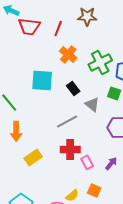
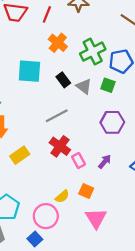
gray triangle: (92, 104) -> (84, 86), moved
red cross: (70, 149) -> (60, 146), turned 36

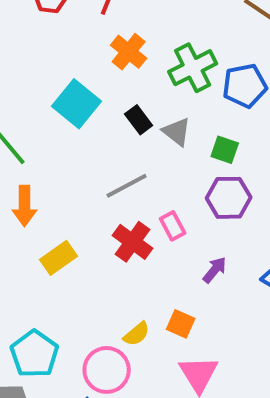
cyan square: (29, 71) -> (77, 104), turned 35
green square: (108, 85) -> (225, 150), moved
pink rectangle: (78, 161) -> (173, 226), moved

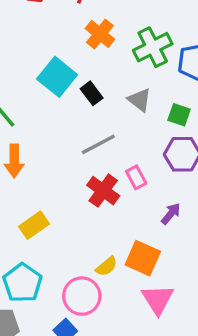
black rectangle: (139, 120) -> (92, 93), moved
yellow rectangle: (58, 258) -> (34, 225), moved
orange square: (181, 324) -> (143, 258), size x1.5

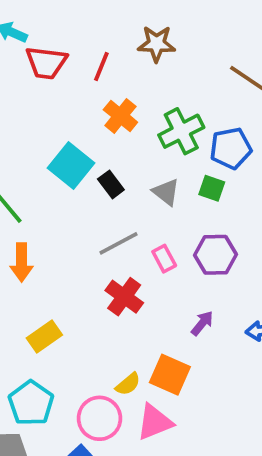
green square: (179, 115) -> (212, 188), moved
pink rectangle: (136, 177) -> (164, 259), moved
pink triangle: (158, 299) -> (155, 422), moved, turned 40

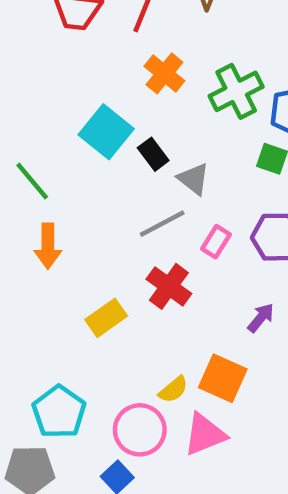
gray triangle: (166, 192) -> (194, 179), moved
pink rectangle: (164, 259) -> (216, 242), turned 60
yellow rectangle: (44, 337) -> (106, 318), moved

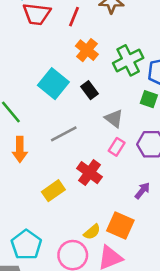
black rectangle: (153, 154) -> (89, 90), moved
gray triangle: (194, 179) -> (114, 118), moved
gray line: (162, 224) -> (64, 134), moved

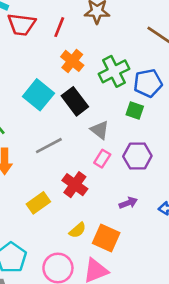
black rectangle: (89, 90) -> (75, 101), size x1.5
purple arrow: (142, 191) -> (128, 203), turned 30
yellow semicircle: (92, 232) -> (77, 230), moved

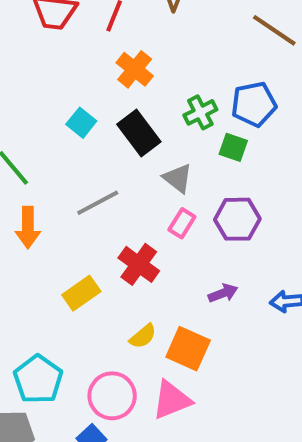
green cross: (114, 71) -> (200, 112), moved, size x0.7
cyan square: (38, 95) -> (81, 123), size x0.6

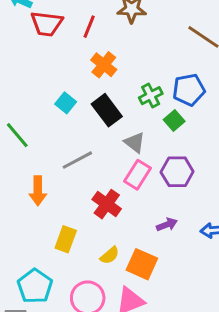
green square: (233, 147) -> (174, 120), turned 30
pink rectangle: (182, 223) -> (138, 175), size x1.4
orange arrow: (28, 227) -> (38, 191), moved
yellow rectangle: (81, 293) -> (66, 239), moved, turned -35

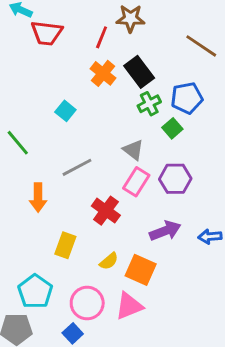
red line: (89, 27) -> (102, 37), moved
black rectangle: (107, 110) -> (139, 72), moved
purple arrow: (167, 225) -> (165, 231), size x1.5

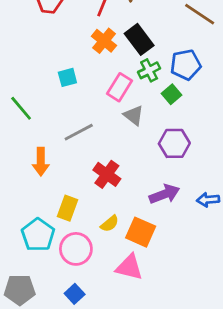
cyan square: (65, 111) -> (67, 77), turned 36
pink rectangle: (136, 182) -> (119, 87), moved
cyan pentagon: (35, 291) -> (38, 235), moved
pink circle: (87, 303) -> (76, 249), moved
pink triangle: (129, 306) -> (129, 267), turned 36

